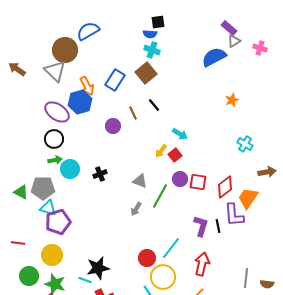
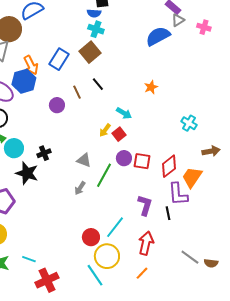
orange star: (232, 100) -> (151, 87), moved
black line: (218, 226) -> (168, 213), moved
black star: (98, 268) -> (27, 173), moved, turned 30
gray line: (246, 278) -> (190, 257), turned -60

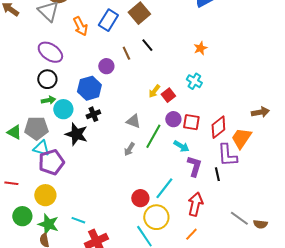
blue hexagon: (24, 81) -> (89, 88), moved
cyan arrow: (124, 113) -> (181, 146), moved
cyan cross: (189, 123) -> (194, 81), moved

